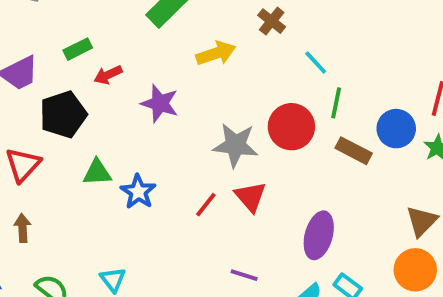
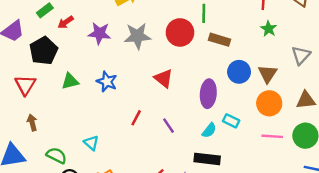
blue circle: (396, 129) -> (239, 72), moved
gray star: (236, 145) -> (137, 36), moved
blue star: (138, 192) -> (107, 82), moved
red line: (206, 205) -> (136, 118), moved
purple line: (244, 275) -> (169, 126), turned 49

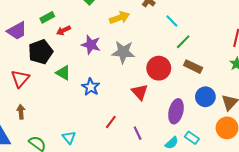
green line: (204, 13) -> (183, 42), turned 35
red circle: (180, 32) -> (159, 68), moved
green triangle: (70, 81) -> (63, 73), moved, turned 35

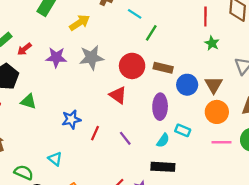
brown rectangle: (193, 67) -> (163, 68), moved
green triangle: (63, 73) -> (28, 101), moved
blue star: (91, 87) -> (71, 119), moved, turned -30

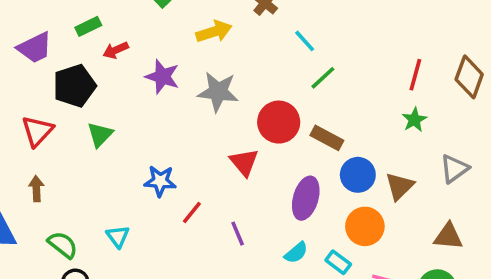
green triangle: (28, 101) -> (100, 135), turned 42
orange circle: (217, 112) -> (365, 226), moved
cyan rectangle: (183, 130) -> (338, 262), moved

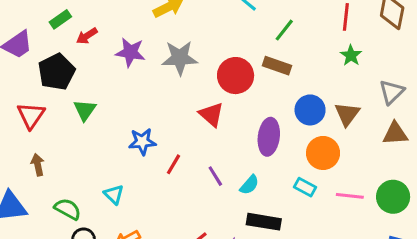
green line: (323, 78) -> (284, 30), moved
brown rectangle: (327, 138) -> (277, 66), moved
brown triangle: (448, 236) -> (395, 133), moved
cyan semicircle: (296, 253) -> (249, 185), moved

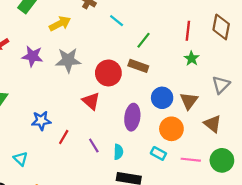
brown triangle: (395, 133) -> (213, 124), moved, turned 42
cyan semicircle: (249, 185) -> (118, 152), turned -40

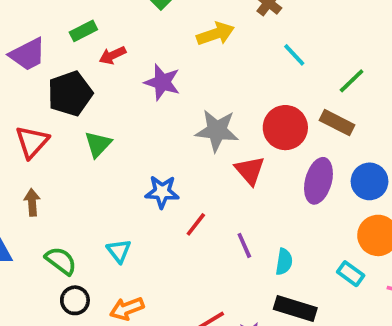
cyan line: (117, 21) -> (294, 55), moved
gray star: (68, 60) -> (217, 131), moved
purple ellipse: (132, 117) -> (318, 181), moved

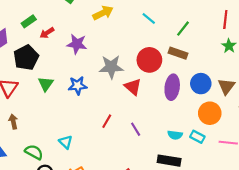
blue star: (162, 192) -> (78, 86), moved
cyan semicircle: (284, 262) -> (175, 135), moved, turned 96

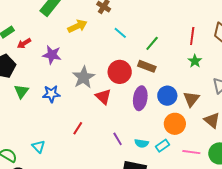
gray star: (111, 67) -> (84, 77), turned -30
purple line: (136, 129) -> (118, 139), moved
cyan rectangle: (197, 137) -> (163, 146), turned -64

